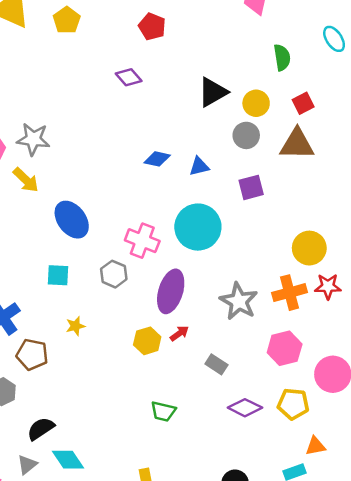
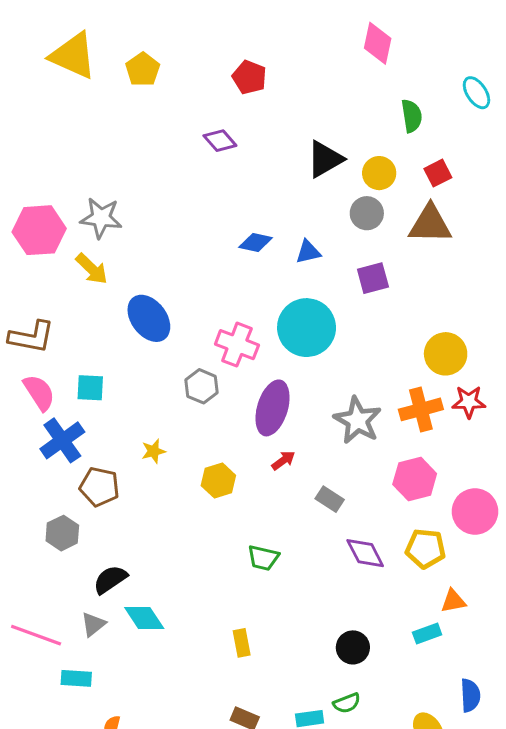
cyan square: (58, 275) -> (90, 388), moved
yellow hexagon: (147, 341) -> (218, 481), moved
purple diamond: (245, 408) -> (365, 553), turned 36

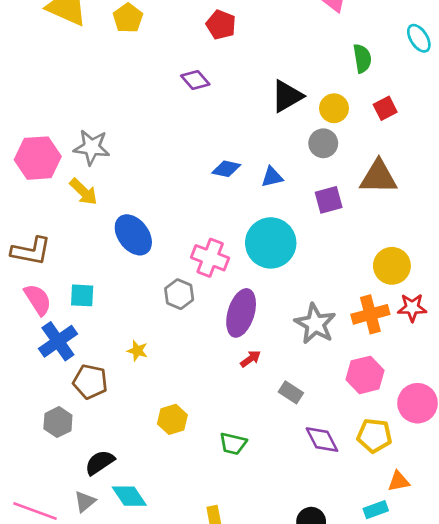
brown triangle: (430, 224) -> (378, 177), moved
yellow star: (154, 451) -> (137, 351), turned 30
yellow hexagon: (218, 481) -> (172, 419), moved

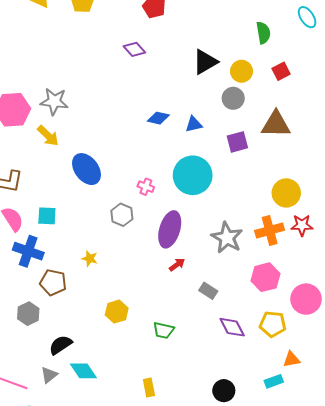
pink cross: (210, 258) -> (146, 187), size x0.6
blue cross: (58, 341) -> (28, 251), turned -36

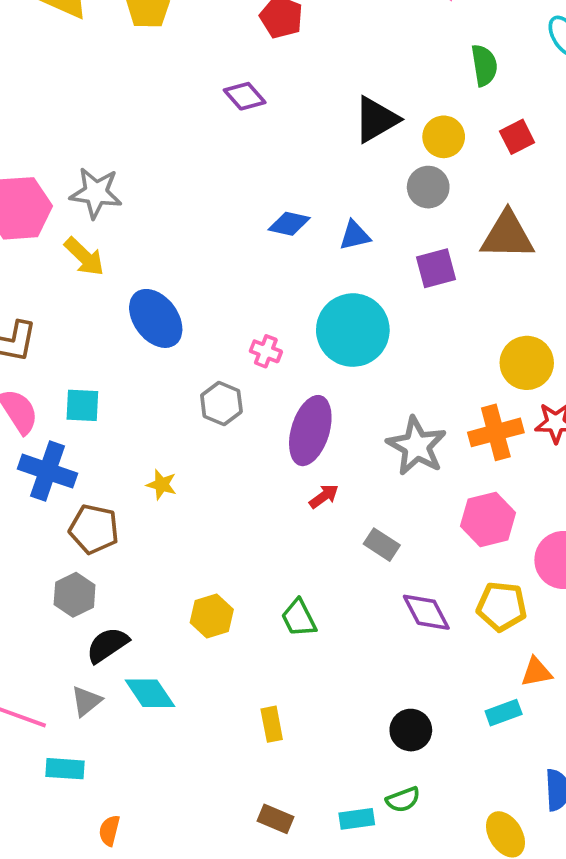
yellow hexagon: (117, 312) -> (212, 616), moved
gray hexagon: (28, 314) -> (75, 595), moved
green trapezoid: (163, 330) -> (299, 618), turned 50

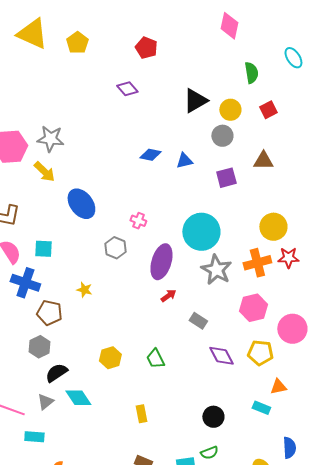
brown triangle: (507, 235) -> (263, 161), size x0.7
cyan circle: (353, 330) -> (201, 232), moved
cyan rectangle: (504, 713) -> (261, 408), turned 42

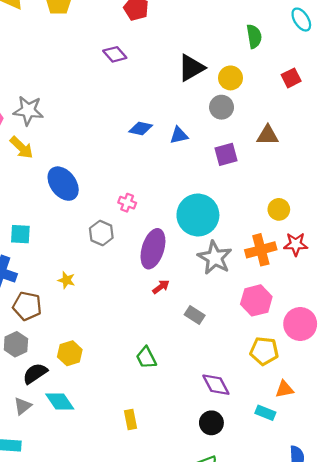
red square: (268, 110) -> (291, 78), moved
yellow circle: (273, 227) -> (279, 209), size x0.7
purple diamond: (221, 356) -> (216, 385), moved
yellow hexagon: (110, 358) -> (70, 353), moved

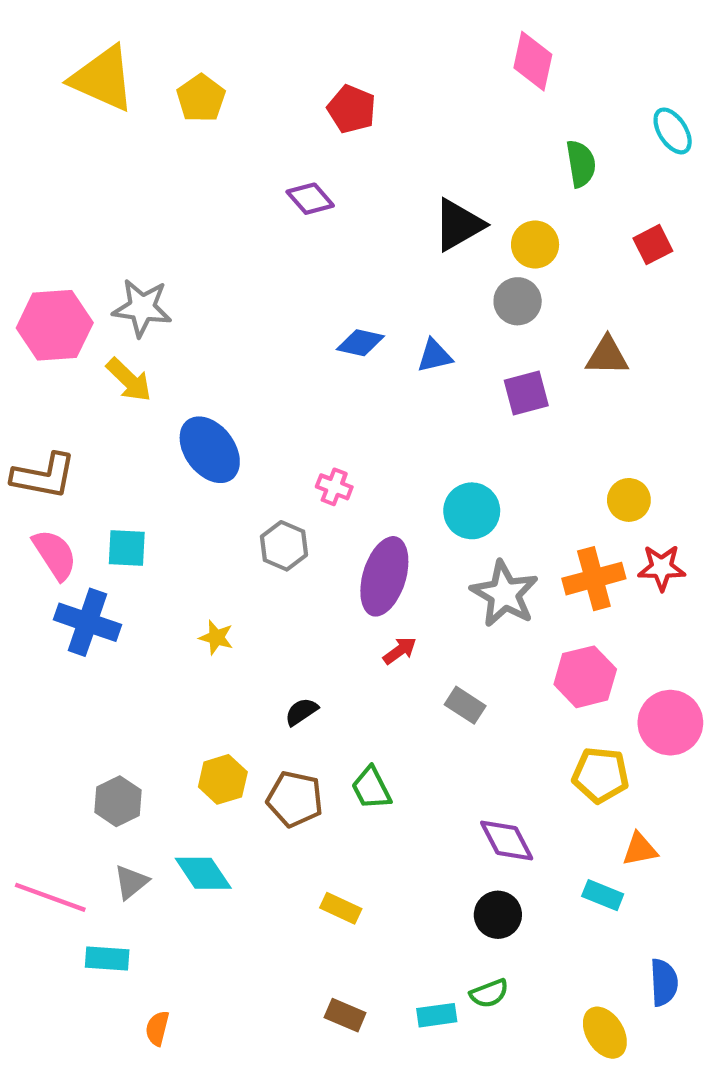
cyan circle: (198, 215) -> (472, 511), size x0.7
brown pentagon: (27, 306) -> (295, 799), moved
gray hexagon: (16, 344) -> (118, 801), moved
black semicircle: (35, 373) -> (301, 712), moved, size x0.7
yellow rectangle: (131, 419) -> (341, 908), turned -54

